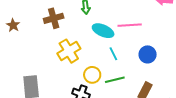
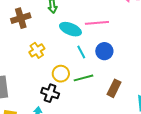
yellow cross: (69, 51) -> (37, 50), size x0.7
blue circle: (148, 54) -> (104, 51), moved

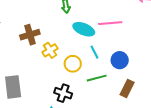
brown cross: (21, 18) -> (30, 35), moved
blue circle: (104, 51) -> (120, 60), moved
yellow circle: (61, 74) -> (73, 64), moved

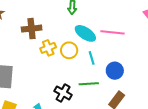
yellow circle: (73, 64) -> (69, 50), moved
black cross: (63, 93) -> (63, 93), moved

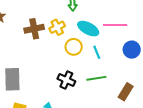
yellow cross: (48, 48) -> (57, 27), moved
blue circle: (115, 71) -> (132, 50), moved
black cross: (63, 93) -> (66, 80), moved

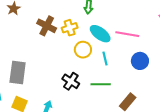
brown cross: (34, 29) -> (47, 26), turned 30

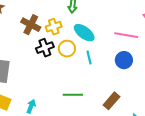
pink line: (127, 34) -> (126, 35), moved
black cross: (71, 81) -> (45, 48), moved, turned 36
green line: (101, 84) -> (73, 95), moved

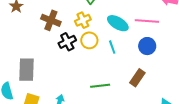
yellow cross: (54, 27) -> (83, 20), moved
cyan ellipse: (84, 33) -> (118, 23), moved
brown rectangle: (112, 101) -> (137, 78), moved

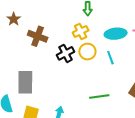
brown cross: (51, 20) -> (38, 36), moved
cyan ellipse: (118, 23) -> (116, 34), turned -35

